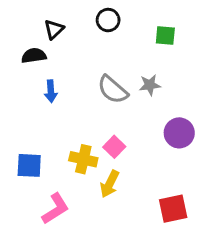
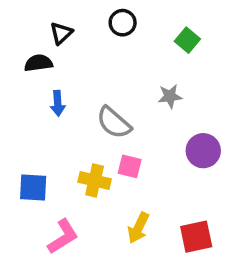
green square: (165, 35) -> (187, 40), turned 35
gray semicircle: (113, 90) -> (114, 123), moved
pink square: (114, 147) -> (130, 166), turned -30
yellow arrow: (110, 184) -> (138, 228), moved

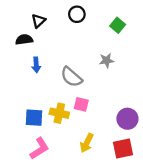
purple circle: (203, 151) -> (127, 119), moved
blue square: (33, 188) -> (34, 118), moved

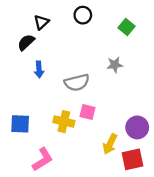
black semicircle: (24, 40) -> (26, 42), turned -35
gray semicircle: (71, 77) -> (77, 83), turned -55
blue square: (34, 118) -> (20, 124), moved
yellow arrow: (87, 143) -> (110, 144), moved

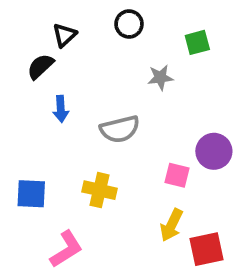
green square: (127, 27) -> (197, 42), turned 35
gray star: (115, 65) -> (160, 77), moved
pink square: (88, 112) -> (177, 175), moved
purple circle: (137, 127) -> (214, 151), moved

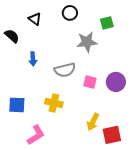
black triangle: (64, 35) -> (35, 19), turned -40
black semicircle: (40, 66) -> (12, 36), moved, turned 84
gray star: (160, 77) -> (87, 42), size x1.5
pink square: (177, 175) -> (90, 82), moved

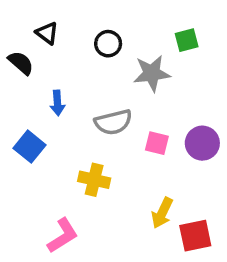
black circle: (70, 13) -> (108, 44), moved
black triangle: (35, 19) -> (47, 33), moved
blue square: (17, 105) -> (30, 147), moved, turned 36

